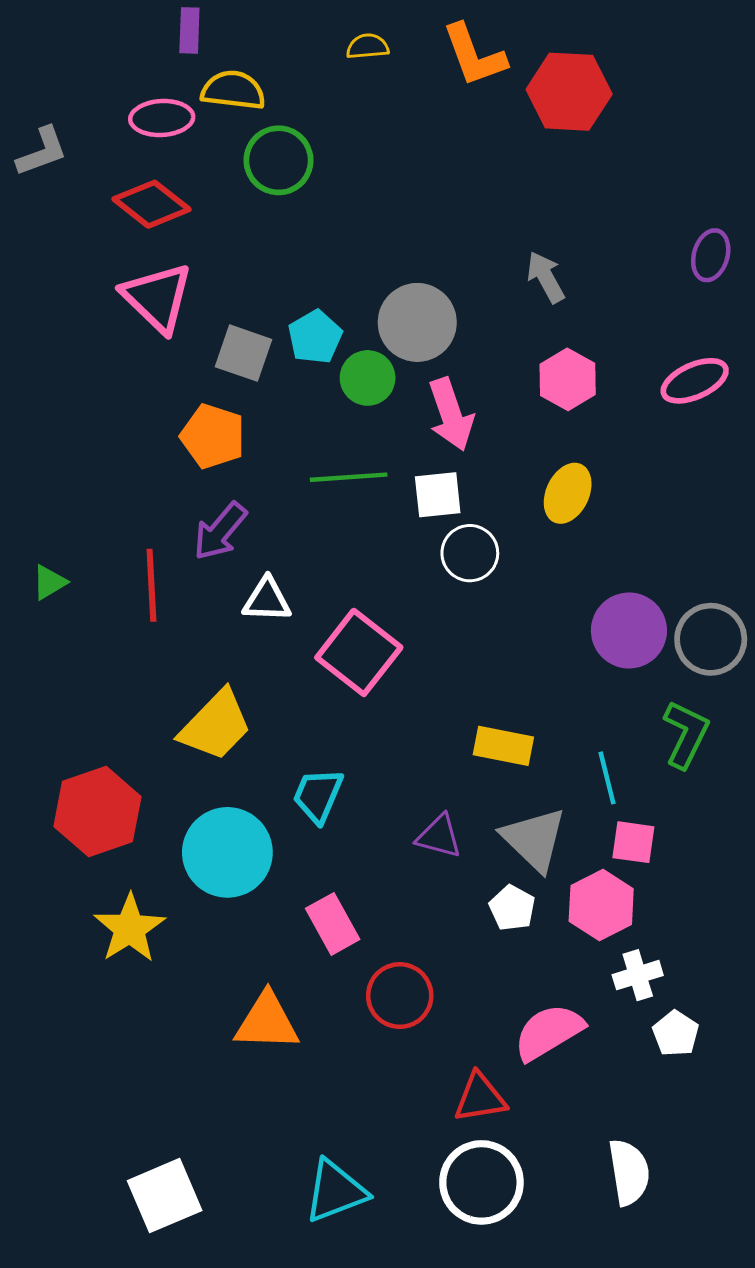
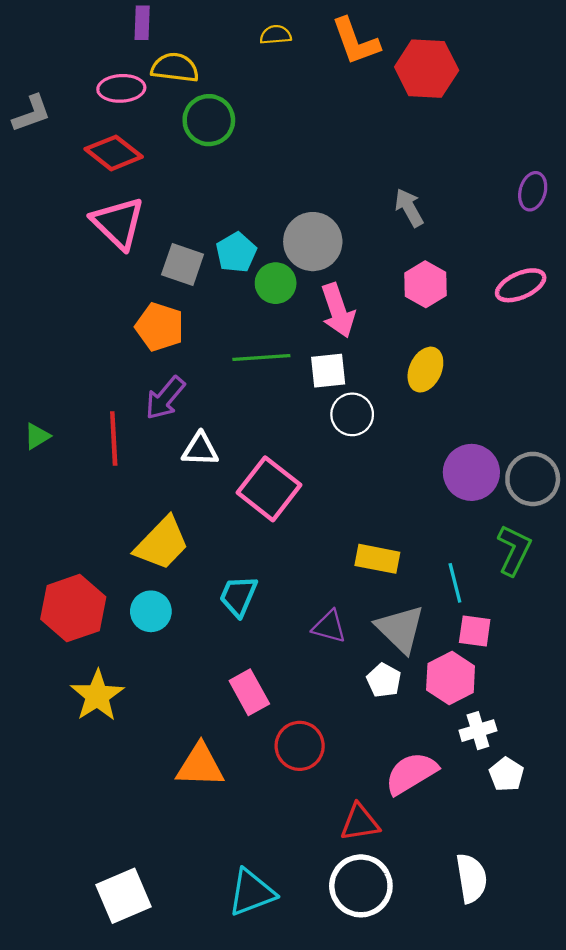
cyan circle: (227, 852) -> (151, 611), moved, size x0.6

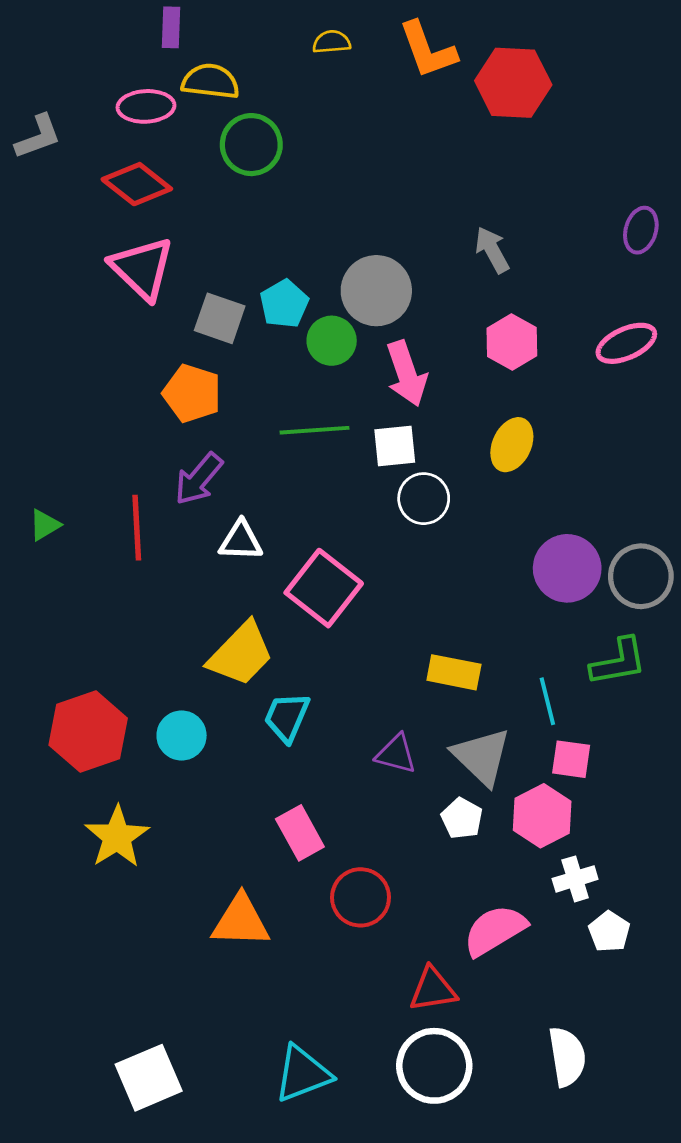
yellow trapezoid: (162, 543) -> (241, 654), moved
green L-shape: (514, 550) -> (618, 662), turned 54

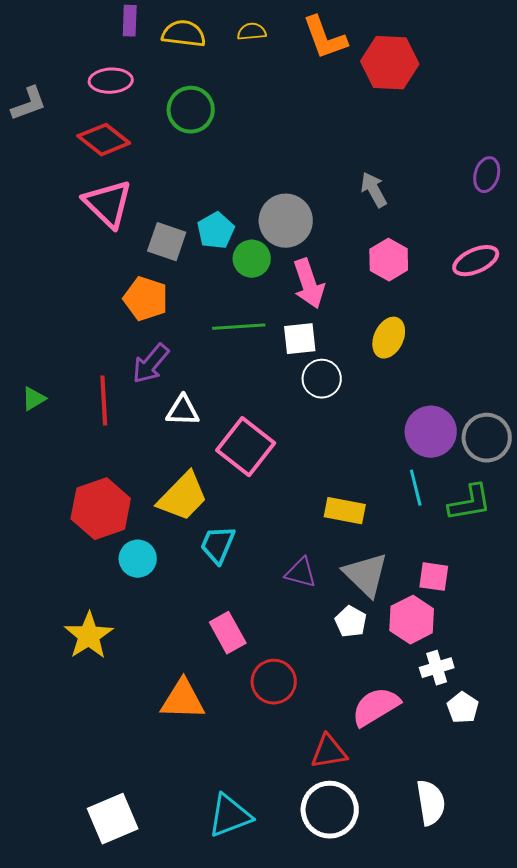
yellow semicircle: (210, 81) -> (184, 34), moved
cyan line: (547, 701) -> (416, 488), moved
red hexagon: (88, 732) -> (101, 509), moved

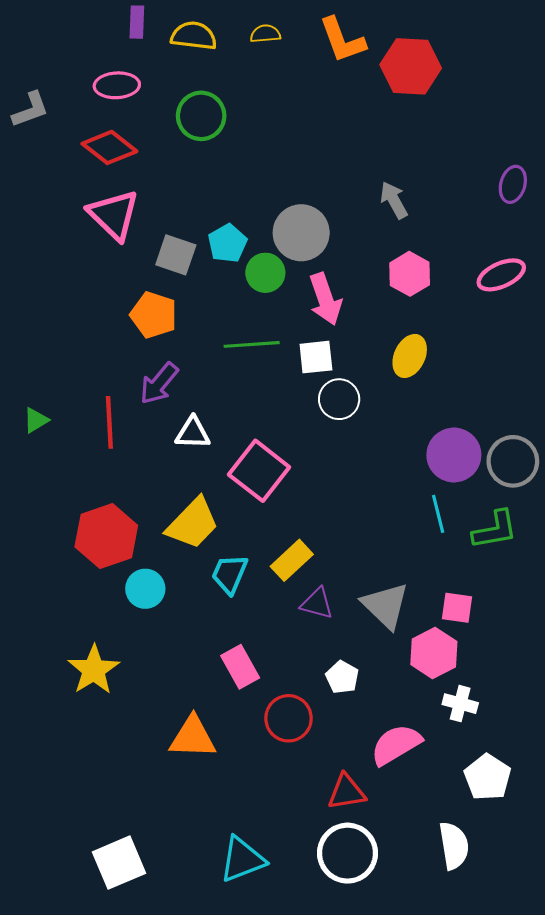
yellow rectangle: (345, 511) -> (292, 560), moved, turned -54
white pentagon: (351, 622) -> (342, 677), moved
white cross: (437, 668) -> (460, 704), turned 32
white pentagon: (463, 708) -> (488, 777), moved, size x1.4

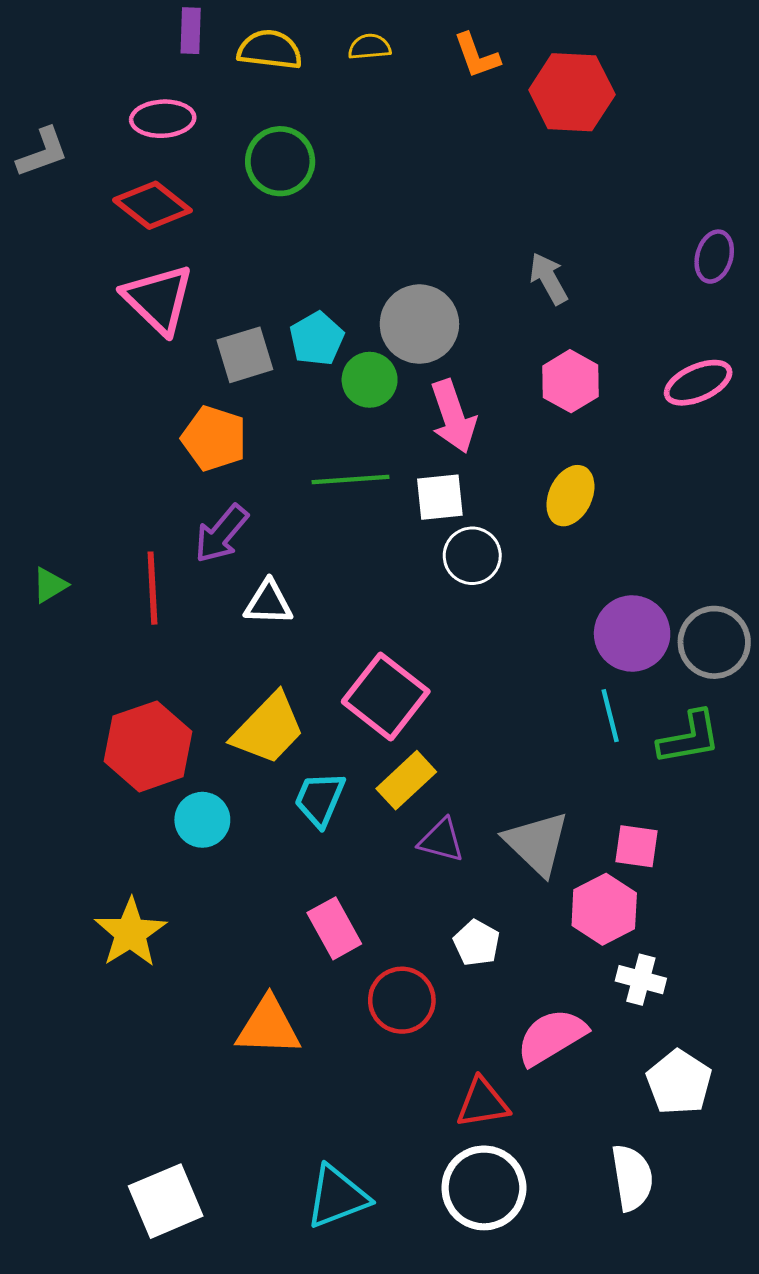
orange L-shape: (342, 40) -> (477, 56), size x0.7
gray square: (176, 255) -> (245, 355), turned -36
pink square: (259, 471) -> (386, 697), moved

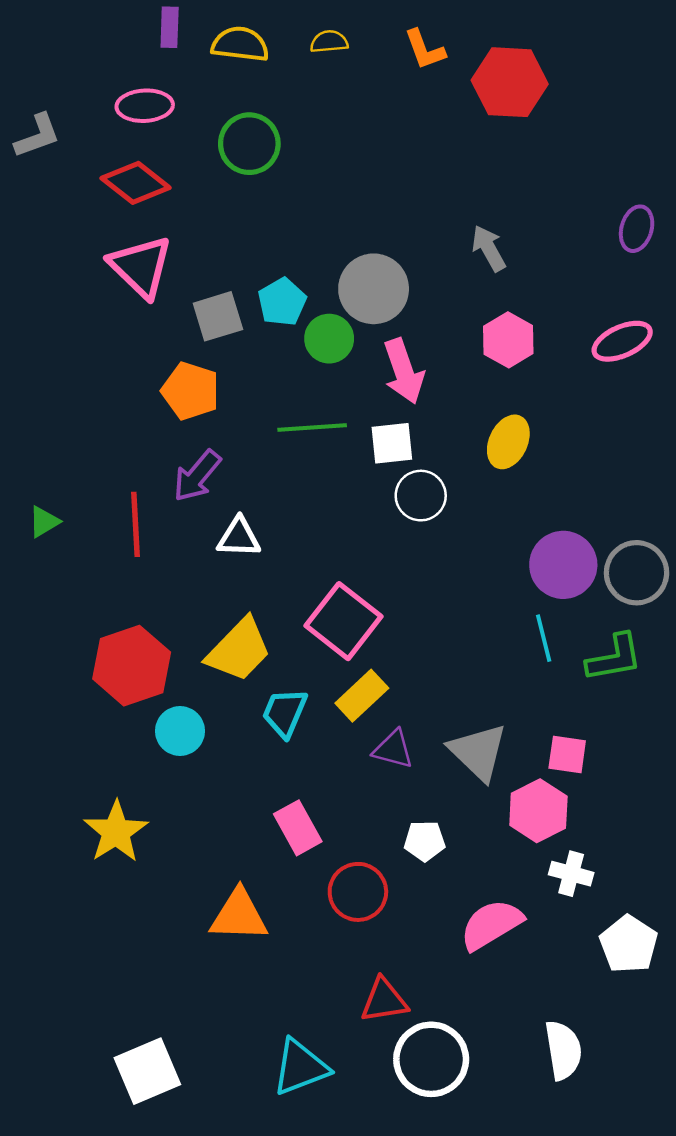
white pentagon: (477, 943) -> (425, 841), turned -30
white pentagon: (679, 1082) -> (629, 944), moved
red triangle: (482, 1103) -> (384, 1000), moved

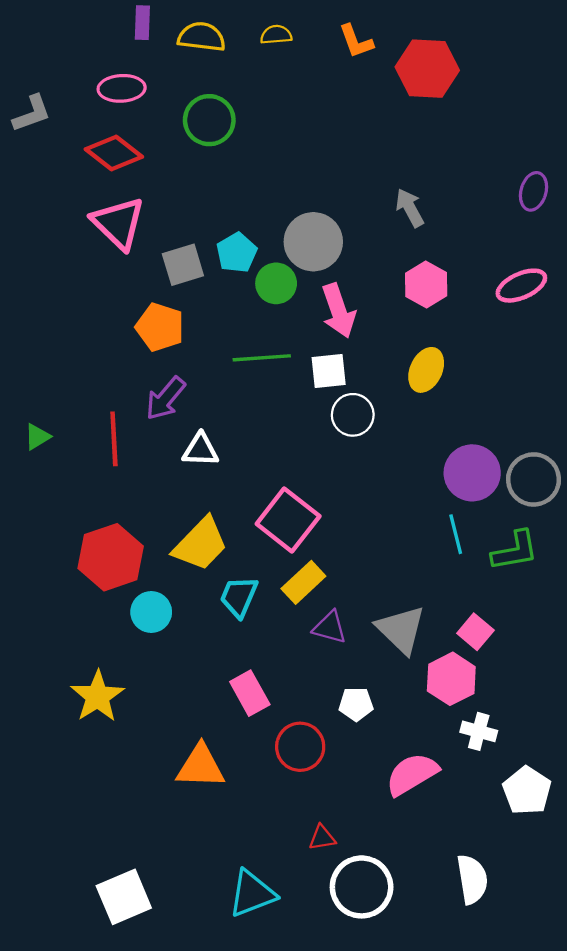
pink square: (567, 755) -> (475, 632), turned 32
red triangle: (384, 1000) -> (322, 838), size x0.7

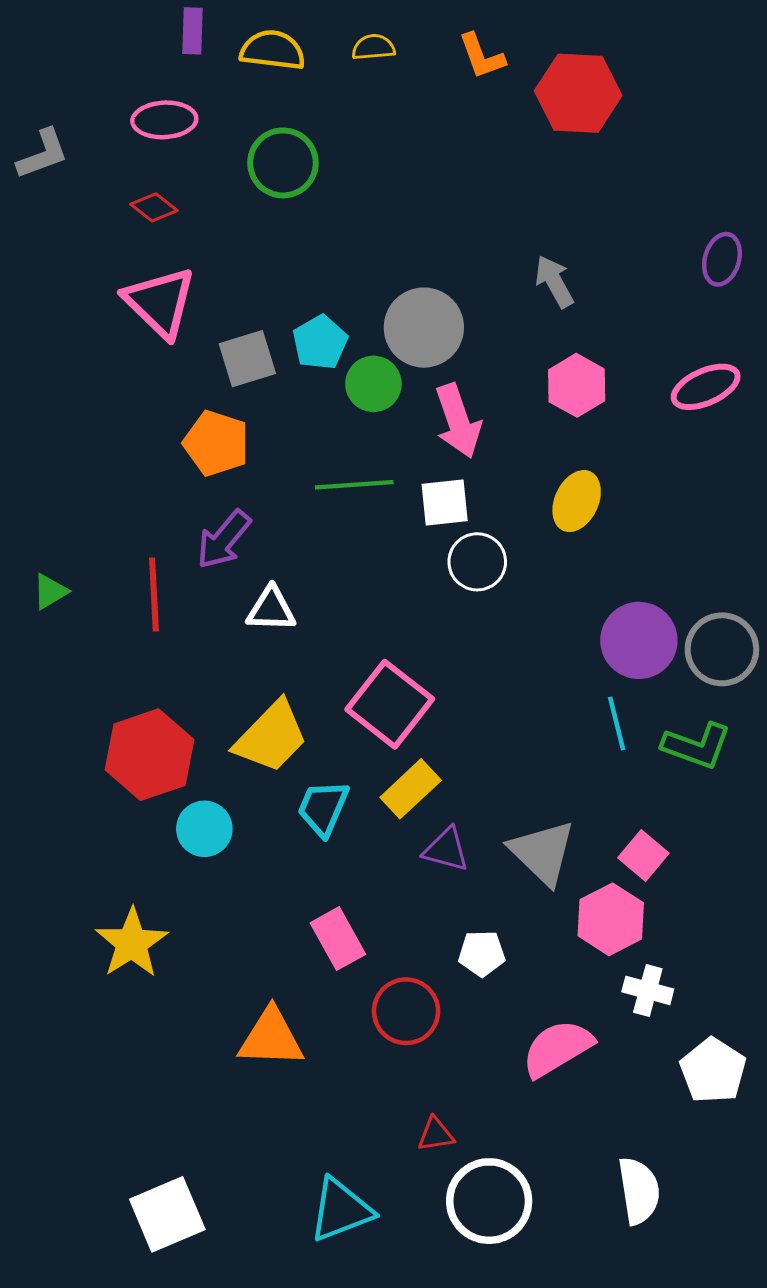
red diamond: (114, 153) -> (154, 207), size x0.6
green L-shape: (515, 551) -> (697, 746), turned 30

